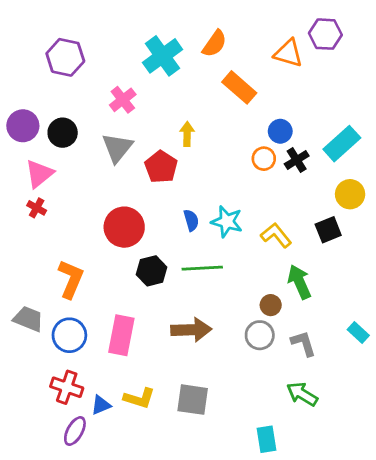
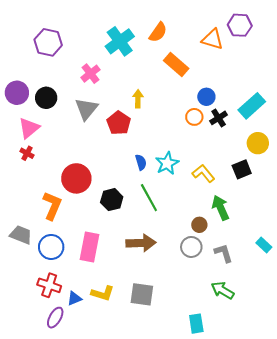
cyan star: (227, 222) -> (167, 163), turned 30
red circle: (124, 227) -> (76, 178), moved
green line: (202, 268) -> (149, 198), turned 64

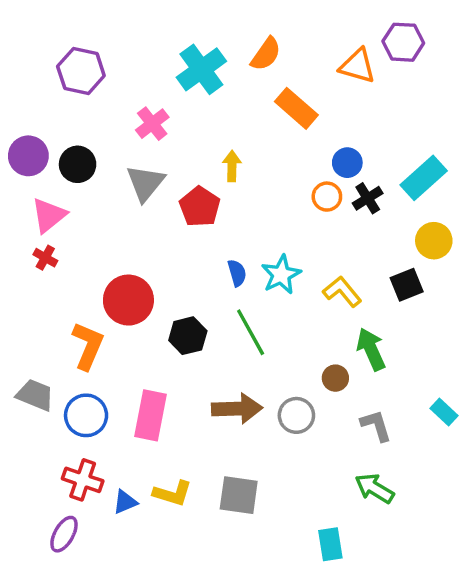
gray circle: (191, 247) -> (296, 415), moved
purple ellipse: (55, 318) -> (64, 534), moved

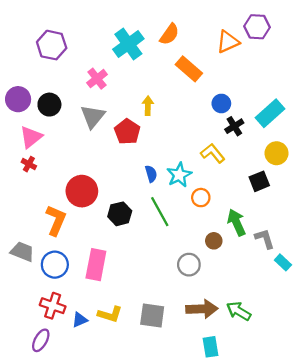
orange triangle: (357, 66) -> (228, 42), turned -40
orange circle: (327, 197) -> (201, 198), moved
yellow L-shape: (342, 292) -> (213, 153), moved
brown arrow: (237, 409) -> (202, 309), moved
gray L-shape: (376, 426) -> (265, 239), moved

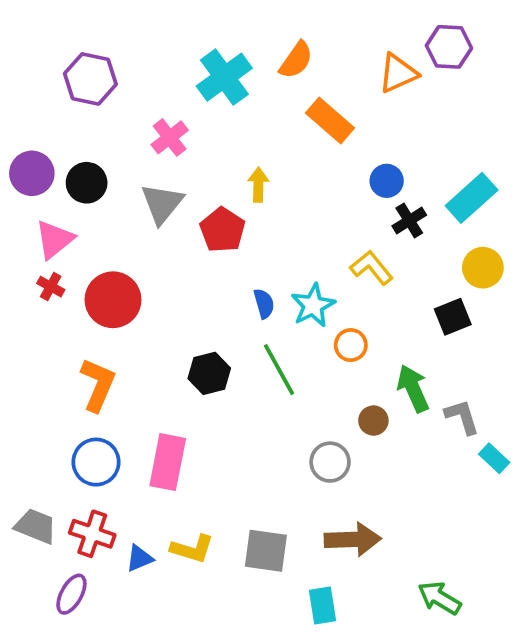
red circle: (82, 191) -> (113, 300), moved
gray trapezoid: (22, 252) -> (36, 526), moved
green arrow: (239, 311) -> (439, 598), moved
cyan rectangle: (211, 347) -> (322, 605), moved

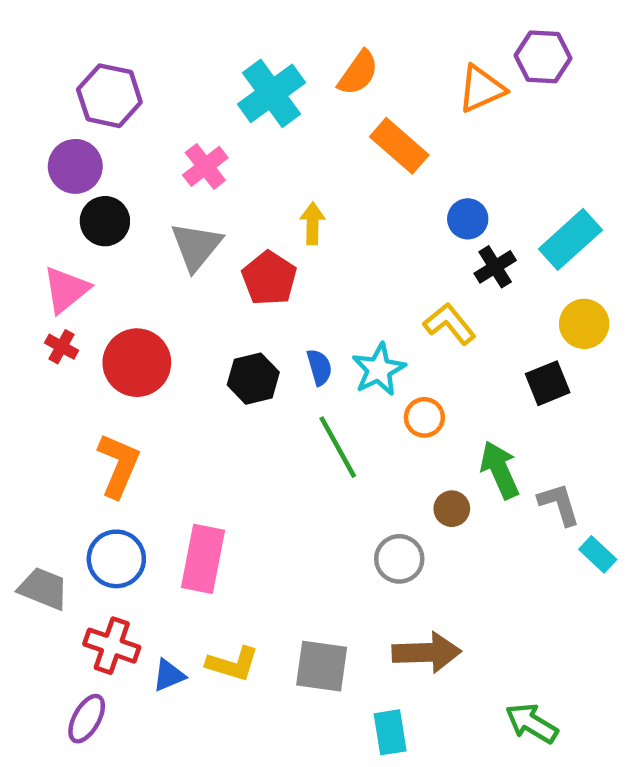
purple circle: (32, 173) -> (75, 166), moved
black hexagon: (209, 373) -> (253, 379), moved
gray trapezoid: (36, 526) -> (43, 589), moved

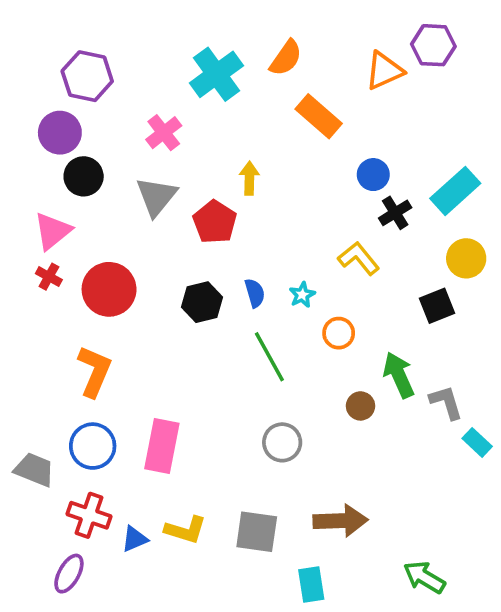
cyan star: (379, 369) -> (302, 295), size x0.6
gray circle: (399, 559) -> (282, 442), moved

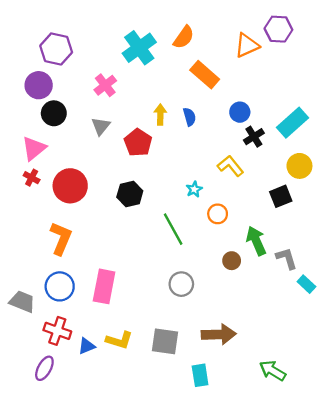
gray triangle: (156, 196) -> (101, 126), size x0.7
blue semicircle: (255, 293) -> (190, 117), moved

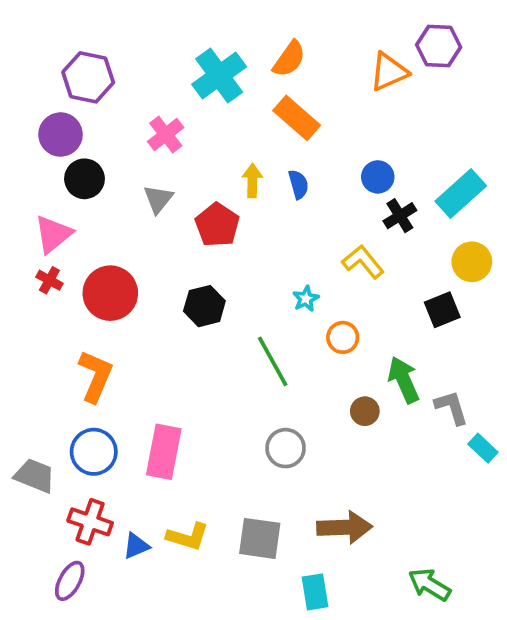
orange rectangle: (205, 75) -> (297, 118), moved

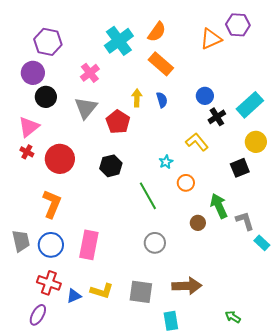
gray triangle: (158, 199) -> (86, 108), size x1.4
gray trapezoid: (35, 476) -> (21, 241), moved, turned 55
green arrow: (429, 585) -> (233, 317), size x0.7

